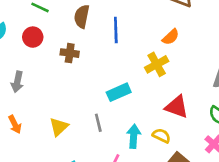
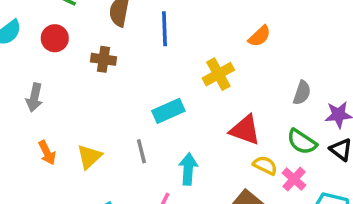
orange semicircle: (171, 37) -> (259, 36), moved
orange arrow: (15, 124) -> (47, 153), moved
yellow semicircle: (161, 136) -> (265, 165), moved

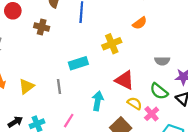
gray semicircle: (302, 93) -> (162, 61), turned 64
cyan arrow: (188, 169) -> (98, 101), moved

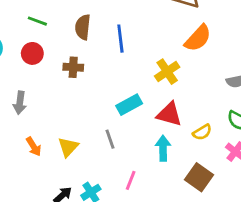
orange semicircle: (140, 23) -> (198, 38), size x1.5
red triangle: (125, 80) -> (169, 114), moved
yellow semicircle: (135, 103) -> (202, 132), moved, turned 128

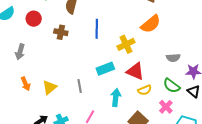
blue line: (120, 39) -> (97, 29), moved
cyan rectangle: (129, 105) -> (105, 69), moved
red triangle: (169, 114) -> (135, 71), moved

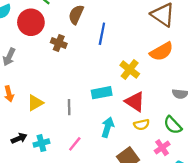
red circle: (34, 19) -> (31, 22), size x1.5
blue line: (97, 29) -> (102, 34), moved
yellow cross: (126, 44) -> (130, 69), turned -36

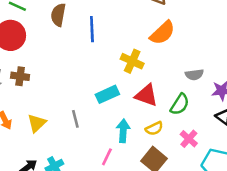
brown cross: (59, 43) -> (20, 76), moved
yellow semicircle: (142, 125) -> (154, 128), moved
green semicircle: (173, 125) -> (180, 104), moved, turned -90
pink line: (75, 144) -> (107, 157), moved

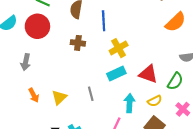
orange semicircle: (162, 33) -> (176, 22), moved
yellow cross: (132, 61) -> (119, 48), moved, turned 36
brown cross: (20, 76) -> (78, 43), moved

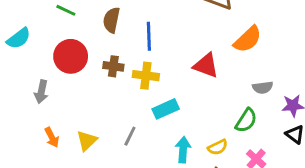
red circle: (37, 26) -> (71, 56), moved
yellow cross: (119, 48) -> (146, 76), moved, turned 36
red triangle: (148, 74) -> (206, 65), moved
gray line: (91, 94) -> (130, 136), turned 40

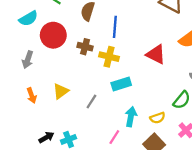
cyan semicircle: (19, 38) -> (28, 18), moved
yellow triangle: (87, 141) -> (61, 91), moved

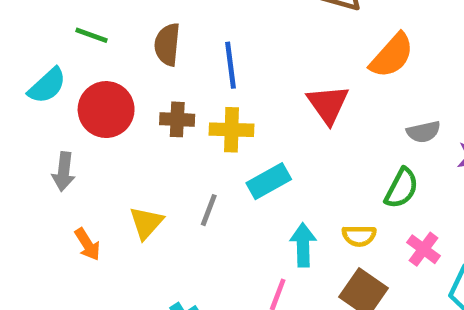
red triangle: (156, 54) -> (328, 104), turned 40
gray line: (91, 102) -> (209, 210), moved
yellow semicircle: (158, 118) -> (359, 236), turned 32

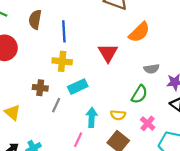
brown cross: (177, 119) -> (40, 88), moved
gray line: (209, 210) -> (56, 105), moved
yellow triangle: (146, 223) -> (13, 112), moved, turned -35

